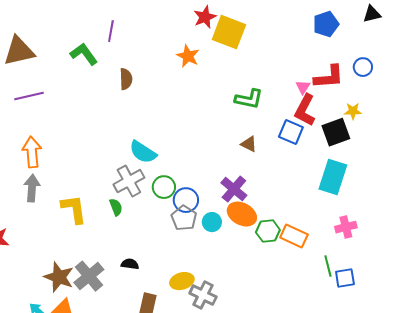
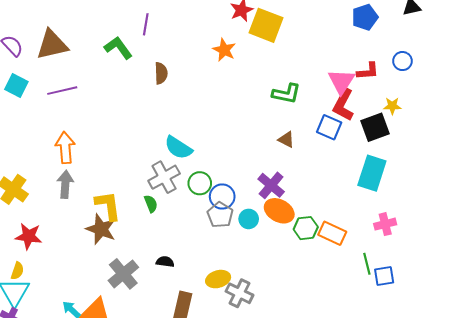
red L-shape: (329, 77) -> (368, 71), size x0.7
pink triangle: (303, 87) -> (341, 81), size x1.8
brown star: (59, 277) -> (101, 229), moved

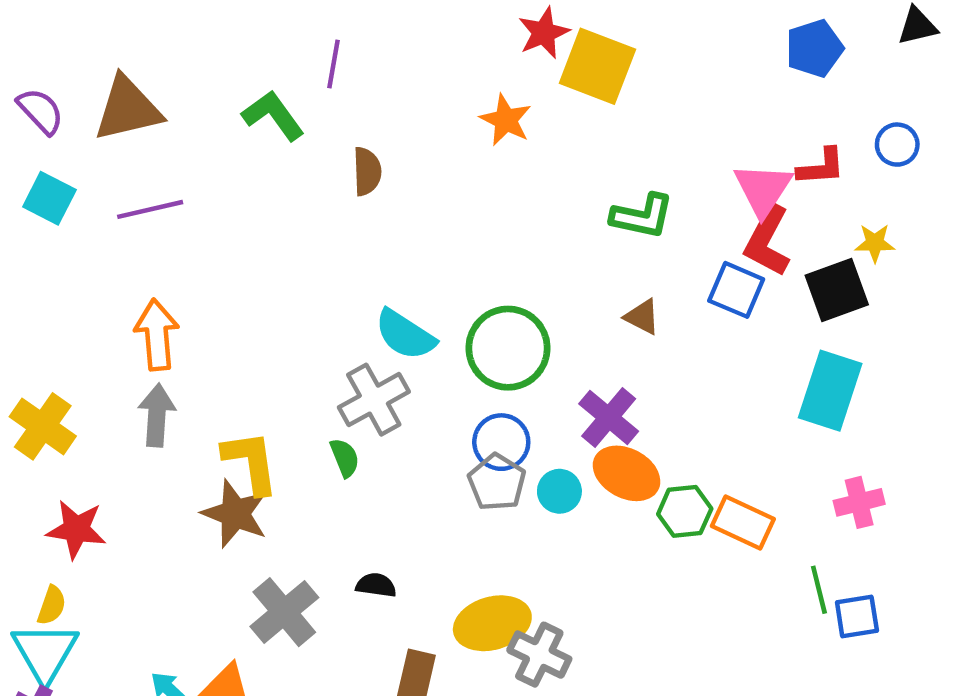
green circle: (200, 183) -> (508, 348), moved, size x1.6
yellow ellipse: (218, 279) -> (492, 623), size x1.4

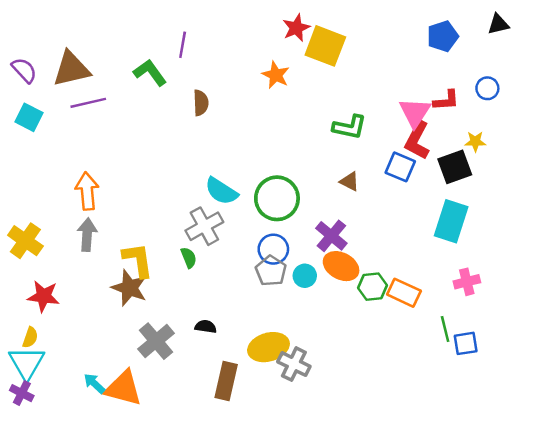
purple line: (150, 209) -> (88, 103), moved

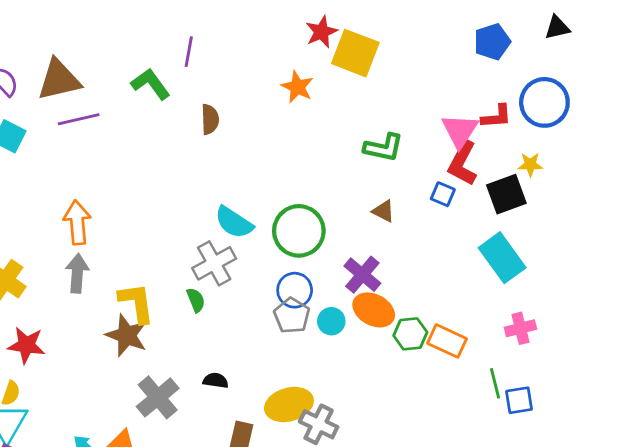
blue circle: (487, 88) -> (544, 102), size x1.8
blue square: (400, 167) -> (443, 194), size x0.7
cyan rectangle: (451, 221) -> (502, 258), turned -54

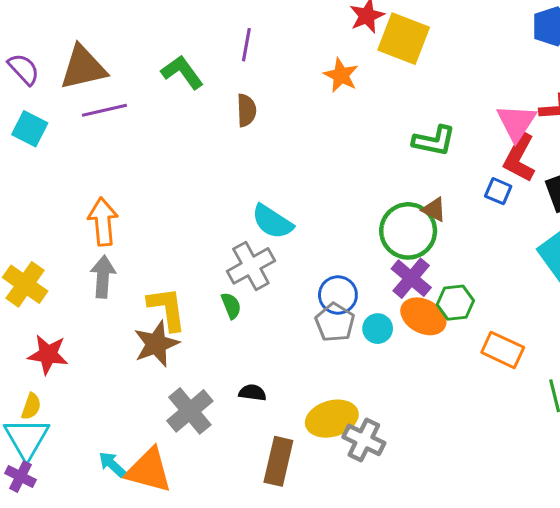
purple line: (189, 52) -> (246, 45), moved
green circle: (299, 231) -> (408, 231), moved
green hexagon: (410, 334) -> (455, 303), moved
brown star: (127, 335) -> (156, 344), turned 30

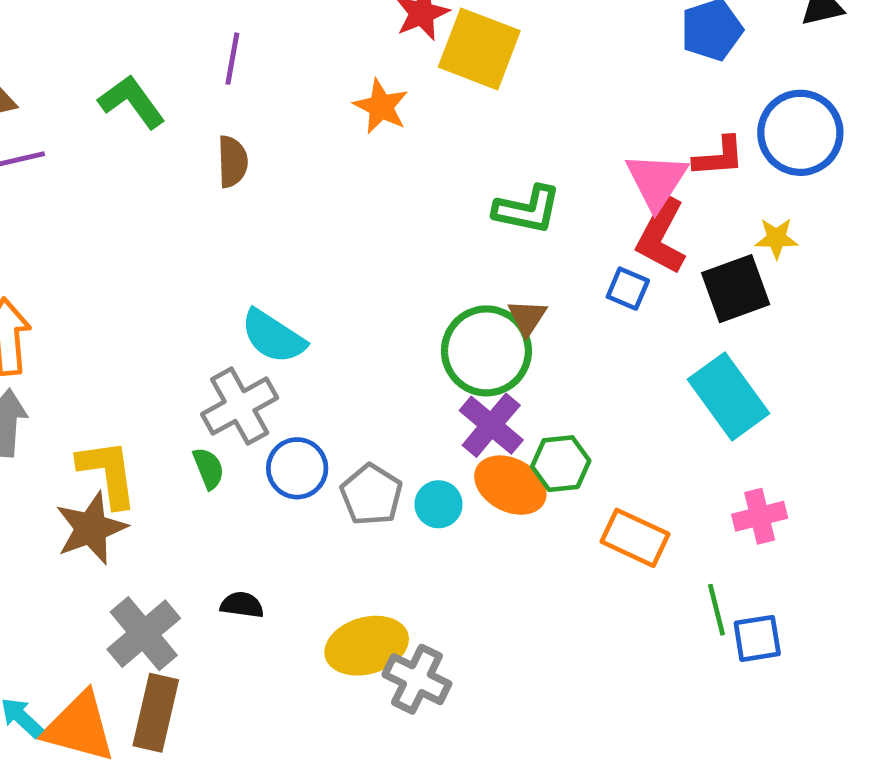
brown triangle: (434, 210) -> (527, 317), turned 36
blue circle: (338, 295) -> (297, 468), moved
brown rectangle: (278, 461) -> (156, 713), moved

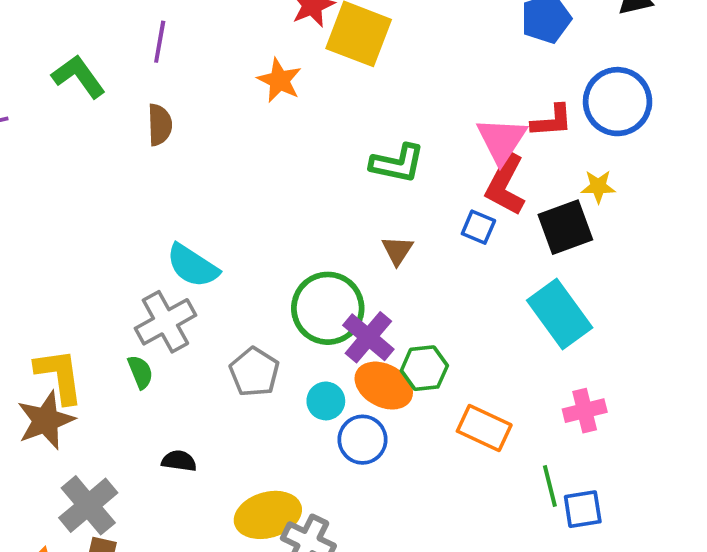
green circle: (486, 351) -> (328, 308), moved
blue circle: (297, 468) -> (363, 440), moved
gray pentagon: (371, 495) -> (254, 372), moved
black semicircle: (242, 605) -> (179, 461), moved

